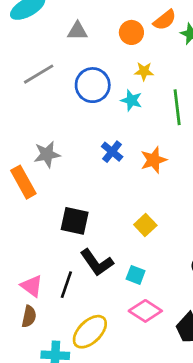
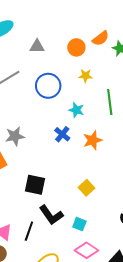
cyan star: (131, 100) -> (76, 110), moved

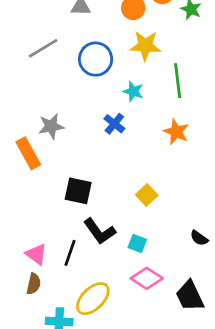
yellow star: (85, 76) -> (145, 46), size x1.6
orange star: (93, 140) -> (176, 132), moved, turned -30

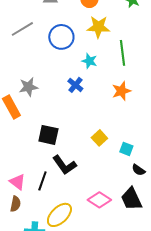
orange star: (176, 132) -> (121, 91), turned 30
cyan square: (137, 243) -> (126, 149), moved
black trapezoid: (190, 296) -> (131, 199), moved

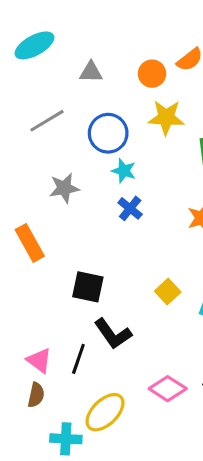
cyan star: (89, 61) -> (124, 171), moved
gray star: (28, 87) -> (64, 188), moved

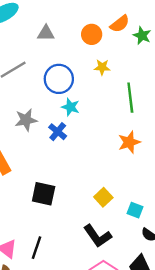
yellow star: (166, 118) -> (102, 67), size x0.6
blue cross: (130, 208) -> (58, 132), moved
black L-shape: (113, 334) -> (97, 236), moved

